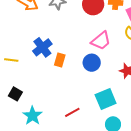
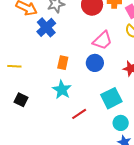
blue cross: (42, 47) -> (46, 27), moved
cyan star: (32, 116) -> (62, 90), moved

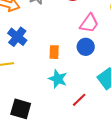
blue cross: (46, 27) -> (17, 37), moved
black square: (21, 100) -> (21, 109), moved, size x1.5

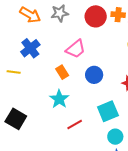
pink trapezoid: (89, 23) -> (76, 49), moved
orange rectangle: (54, 52) -> (62, 72), turned -48

